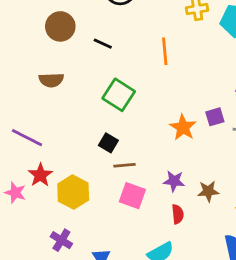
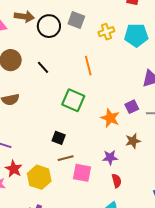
black line: (103, 44) -> (43, 67), turned 32
green square: (119, 95) -> (73, 100), moved
brown line: (125, 165) -> (66, 158), moved
brown star: (208, 191) -> (133, 141), moved

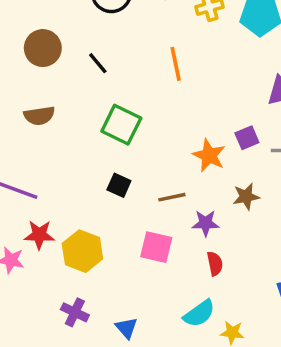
green square: (73, 100) -> (121, 125), moved
brown line: (66, 158) -> (172, 197), moved
red star: (14, 169) -> (39, 235), turned -30

